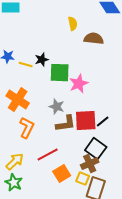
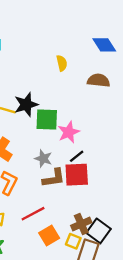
brown semicircle: (94, 39) -> (99, 80), moved
black star: (42, 60) -> (26, 105), size x1.5
black line: (103, 122) -> (77, 156), moved
black square: (96, 149) -> (99, 231), moved

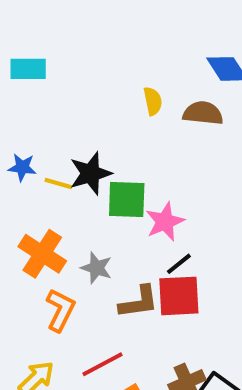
brown semicircle: (99, 80) -> (203, 113), moved
gray star: (43, 159) -> (97, 268), moved

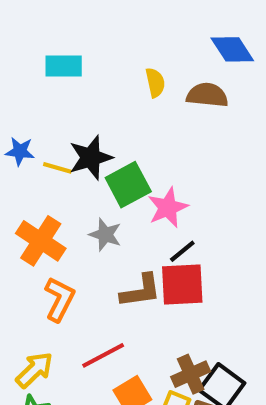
cyan rectangle: (28, 69) -> (64, 66), moved
green square: (127, 200) -> (128, 185), turned -30
gray star: (97, 268) -> (105, 235), moved

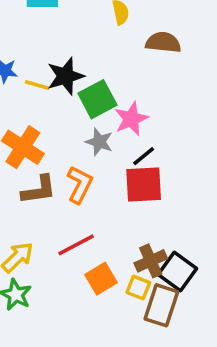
brown semicircle: (207, 95) -> (163, 42), moved
gray star: (105, 235) -> (99, 142), moved
brown L-shape: (141, 291) -> (39, 190), moved
orange L-shape: (59, 299) -> (80, 184), moved

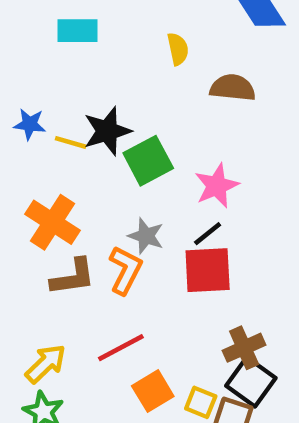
pink star: (131, 119) -> (217, 186), moved
gray star: (99, 142) -> (146, 236), moved
brown cross: (151, 261) -> (244, 348), moved

